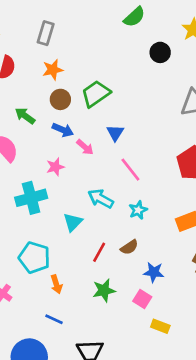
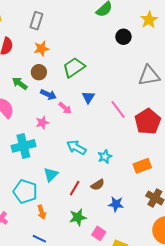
brown circle: (60, 99) -> (39, 72), moved
pink line: (130, 170) -> (118, 109), moved
cyan triangle: (73, 222) -> (51, 175), moved
pink square: (142, 299) -> (99, 233), moved

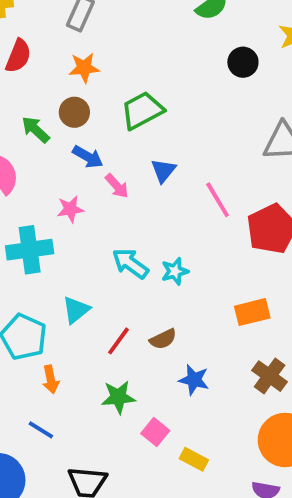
cyan star: (105, 157) -> (175, 271), moved

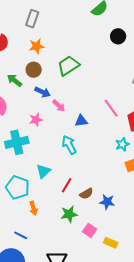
blue triangle: (163, 171) -> (81, 121), moved, turned 48
cyan arrow: (130, 263) -> (69, 145), turned 30
cyan star: (175, 271) -> (122, 144), moved
brown semicircle: (163, 339) -> (86, 194), moved
blue line: (41, 430) -> (21, 235), moved

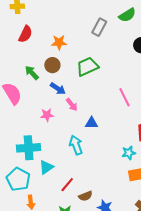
gray rectangle: (32, 19) -> (99, 27), moved
pink line: (111, 108) -> (125, 97), moved
cyan cross: (17, 142) -> (29, 148), moved

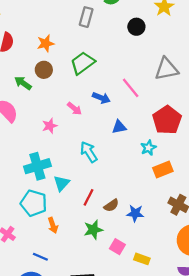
blue arrow: (58, 89) -> (101, 98), moved
blue triangle: (92, 123) -> (119, 127), moved

